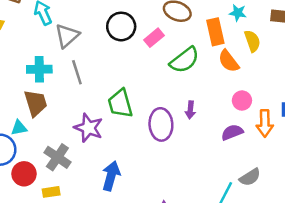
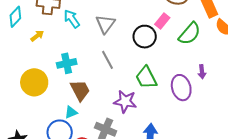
black circle: (121, 26) -> (145, 37), moved
gray triangle: (67, 36) -> (105, 24), moved
cyan cross: (39, 69) -> (67, 63), moved

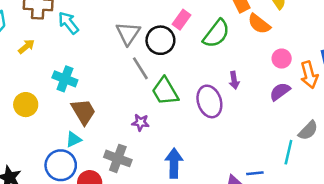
gray triangle: (105, 24) -> (128, 33), moved
gray line: (108, 60) -> (140, 68), moved
cyan cross: (67, 63) -> (65, 79), turned 36
yellow circle: (34, 82) -> (26, 105), size x0.7
purple star: (125, 101) -> (140, 122), size x0.6

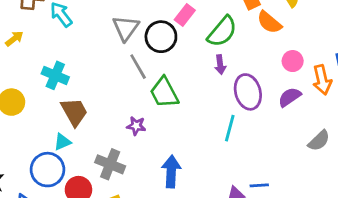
purple arrow: (234, 80) -> (220, 65), moved
purple ellipse: (209, 101) -> (248, 92), moved
cyan line: (288, 152) -> (230, 128), moved

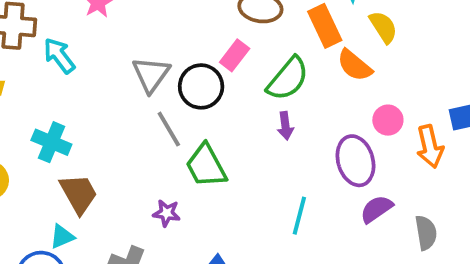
purple ellipse: (248, 92) -> (355, 161), moved
purple semicircle: (290, 97) -> (376, 209), moved
gray semicircle: (319, 141) -> (426, 233), turned -55

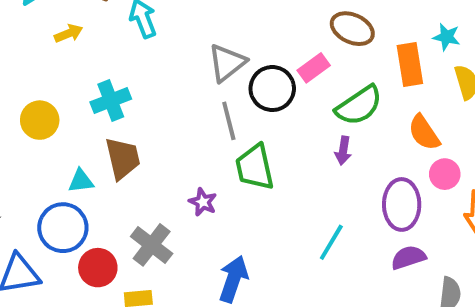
orange semicircle: (355, 65) -> (424, 133), moved
cyan cross: (51, 142) -> (111, 100), turned 30
cyan triangle: (62, 236) -> (81, 181), moved

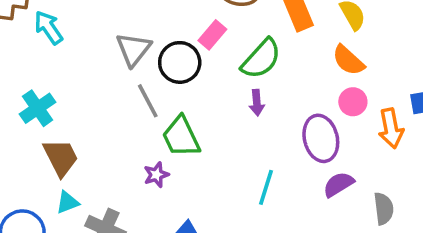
orange semicircle: (424, 133) -> (348, 60), moved
cyan triangle: (81, 181) -> (67, 202), moved
purple star: (203, 202) -> (156, 175), moved, turned -30

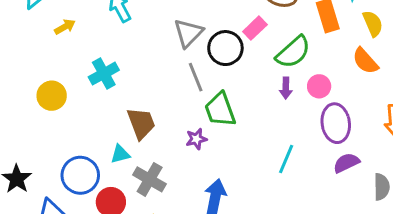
pink circle: (353, 102) -> (319, 86), moved
brown trapezoid: (61, 157) -> (141, 123), moved

